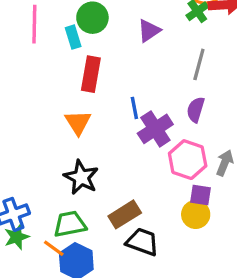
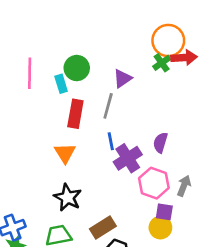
gray line: (199, 64) -> (108, 106), moved

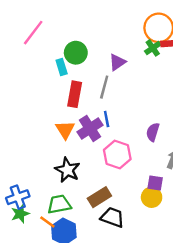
pink line: (30, 73) -> (33, 33), moved, turned 36
purple semicircle: (160, 143) -> (153, 132), moved
purple cross: (128, 158) -> (90, 128), moved
pink hexagon: (154, 183) -> (117, 155), moved

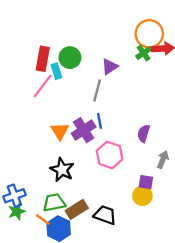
pink line: (33, 33) -> (43, 86), moved
red rectangle: (75, 94) -> (43, 59), moved
brown rectangle: (99, 197) -> (77, 209), moved

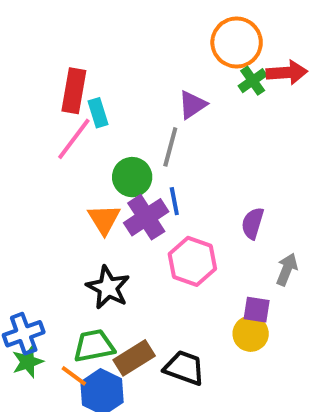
orange circle: (149, 34) -> (237, 42), moved
green circle: (70, 58) -> (132, 177), moved

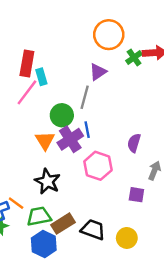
orange circle: (237, 42) -> (109, 35), moved
yellow circle: (251, 334) -> (127, 238), moved
orange line: (74, 376) -> (16, 203), moved

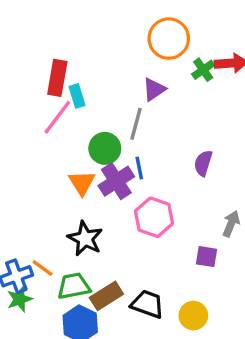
purple semicircle: (134, 143) -> (203, 163), moved

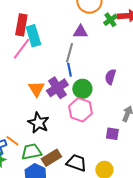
purple triangle: (154, 89) -> (80, 32), turned 35
cyan rectangle: (77, 96) -> (33, 36), size x1.5
green circle: (105, 148) -> (82, 89), moved
blue line: (139, 168) -> (69, 70), moved

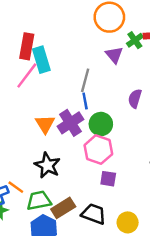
purple triangle: (80, 32) -> (114, 55), moved, turned 49
purple semicircle: (110, 77) -> (135, 99), moved
purple square: (112, 134) -> (108, 179), moved

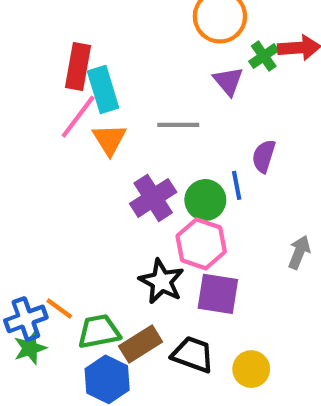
gray line: (85, 80) -> (178, 125), turned 75
blue line: (85, 101) -> (237, 185), moved
orange triangle: (45, 124) -> (109, 140), moved
black star: (47, 165) -> (161, 281), moved
purple square: (108, 179) -> (218, 294), size x1.5

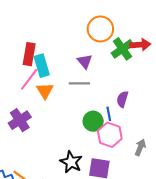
green cross: (264, 56) -> (122, 49), size x1.5
purple triangle: (228, 81) -> (85, 61), moved
purple cross: (153, 198) -> (20, 120), moved
pink hexagon: (201, 244) -> (110, 135), moved

